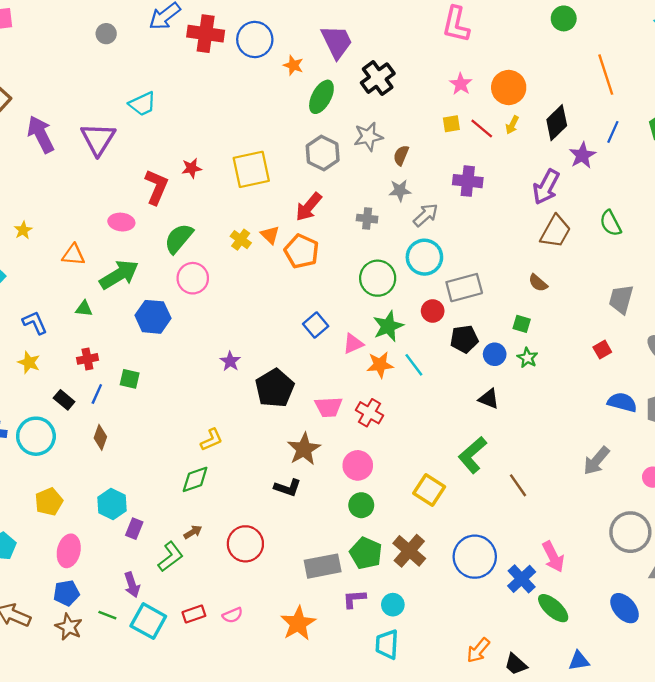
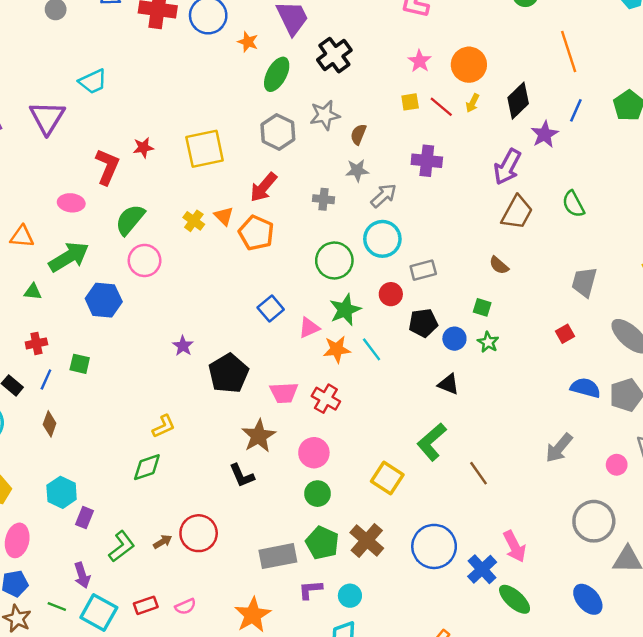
gray rectangle: (464, 288) -> (423, 270), size x0.7
black L-shape: (288, 488) -> (242, 476), turned 48
brown arrow: (193, 532) -> (163, 542), moved

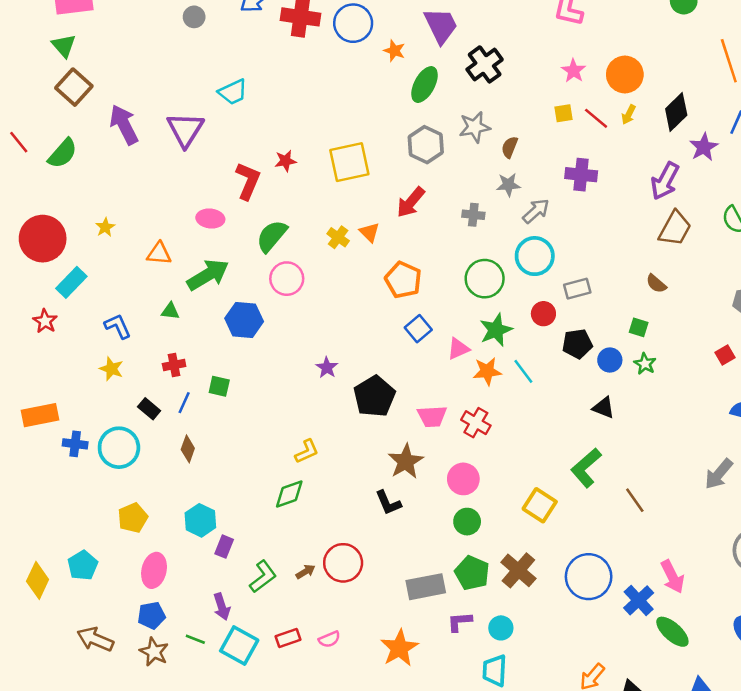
orange pentagon: (256, 233) -> (403, 280), moved

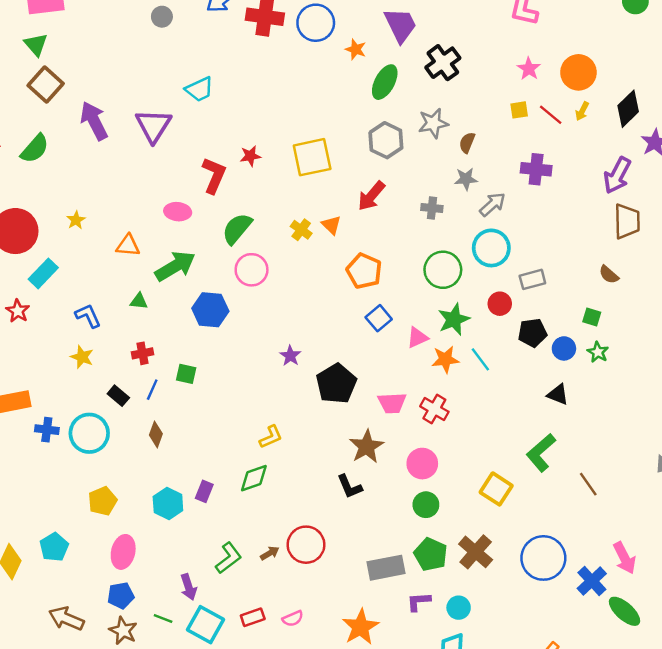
brown trapezoid: (675, 229) -> (627, 221), turned -30
purple rectangle: (224, 547) -> (204, 491), moved

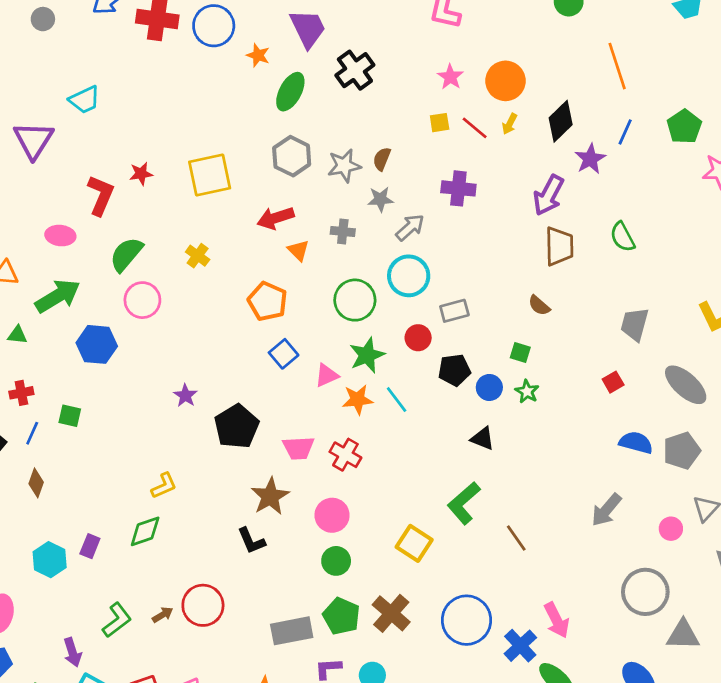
gray star: (433, 123) -> (344, 166), moved
red arrow: (371, 196) -> (276, 218), turned 32
orange triangle: (331, 225) -> (298, 250), moved

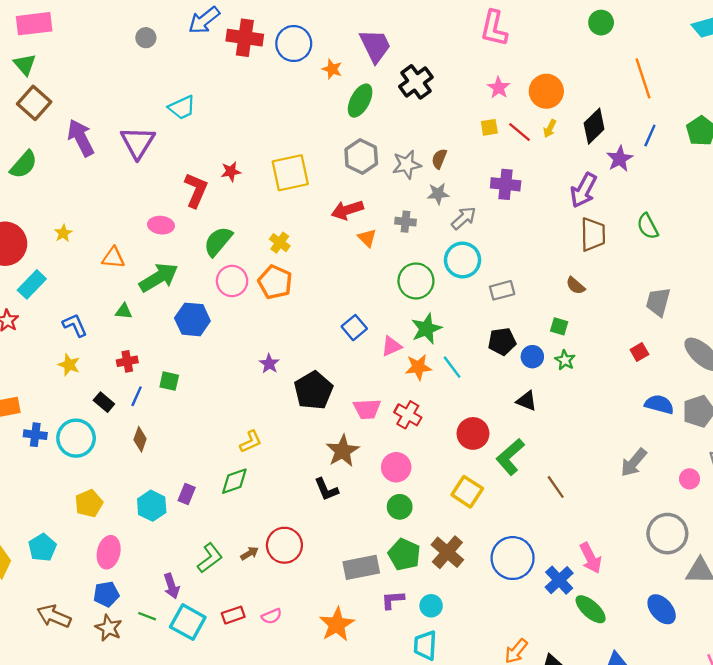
orange pentagon: (267, 301) -> (275, 282), moved
red circle: (418, 338) -> (473, 433), moved, size x1.4

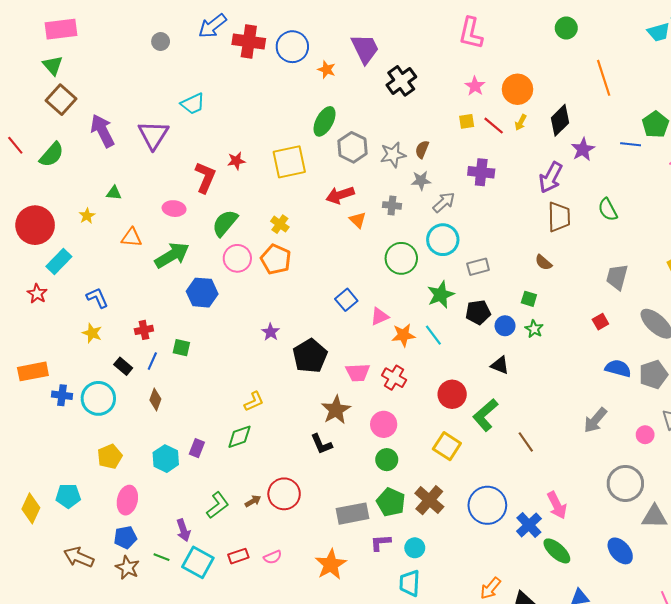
green ellipse: (360, 101) -> (325, 121), moved
blue line: (650, 135) -> (631, 144), moved, turned 72
green triangle: (124, 311) -> (114, 193), moved
green star: (426, 329) -> (441, 295), moved
cyan pentagon: (42, 548) -> (68, 496), turned 30

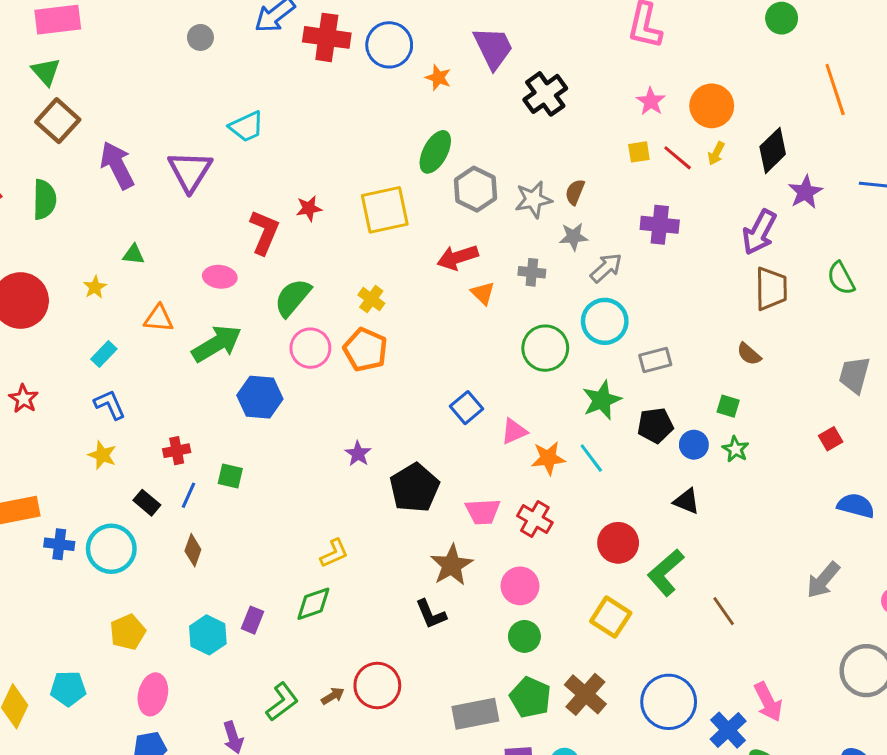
green semicircle: (52, 155) -> (44, 199), turned -40
cyan rectangle: (59, 261) -> (104, 354), moved, size x0.7

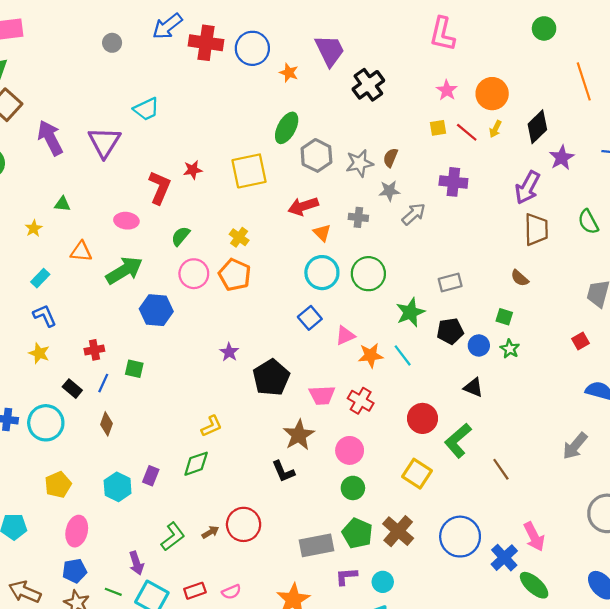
green semicircle: (293, 298) -> (181, 236), size x0.7
cyan circle: (605, 321) -> (322, 273), moved

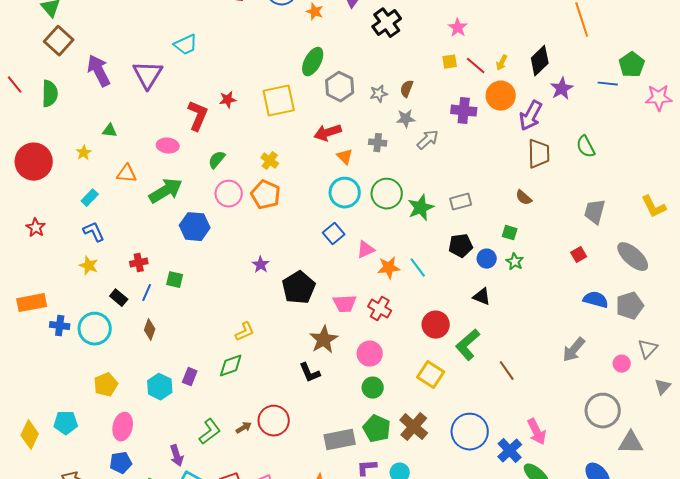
orange circle: (492, 94) -> (501, 96), moved
gray star: (360, 163) -> (379, 94), size x0.7
green star: (410, 312) -> (421, 208), moved

